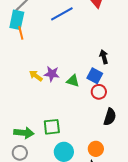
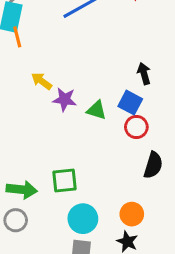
yellow arrow: (36, 76) -> (42, 81), moved

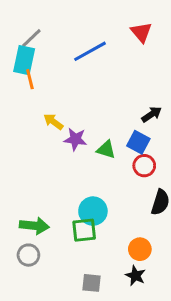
black arrow: (144, 74) -> (152, 114), turned 72
green square: (65, 180) -> (84, 230), moved
cyan circle: (83, 219) -> (93, 211), moved

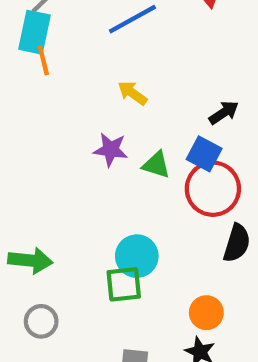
yellow arrow: (53, 122) -> (132, 93), moved
red circle: (144, 166) -> (213, 189), size x1.6
green arrow: (34, 226) -> (30, 260), moved

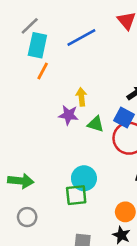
cyan rectangle: (35, 32) -> (37, 45), moved
orange line: (43, 60) -> (43, 71), moved, turned 42
yellow arrow: (132, 93) -> (81, 97), moved, turned 48

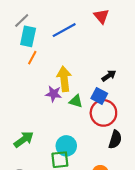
yellow arrow: (81, 97) -> (64, 79), size x1.6
green arrow: (21, 181) -> (24, 139), moved, turned -42

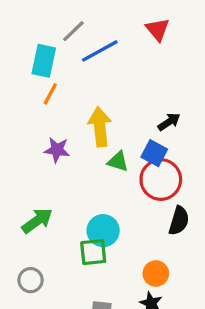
gray line: (22, 20) -> (73, 31), moved
purple star: (54, 94) -> (57, 150), moved

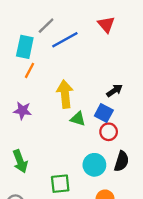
purple star: (57, 150) -> (22, 111), moved
red circle: (161, 180) -> (109, 132), size x0.6
green arrow: (37, 221) -> (20, 161), turned 105
cyan circle: (103, 231) -> (94, 165), moved

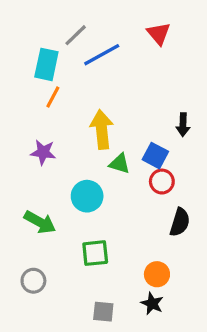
black arrow: (114, 91) -> (183, 125), moved, turned 126
green arrow: (20, 161) -> (40, 222), turned -40
cyan circle: (94, 165) -> (87, 196), moved

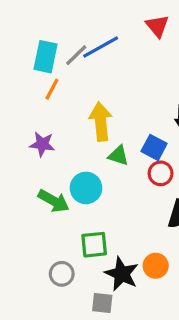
gray line: (76, 35) -> (76, 55), moved
green arrow: (40, 222) -> (54, 201), moved
gray circle: (33, 281) -> (62, 274), moved
black star: (152, 304) -> (122, 274), moved, size x1.5

